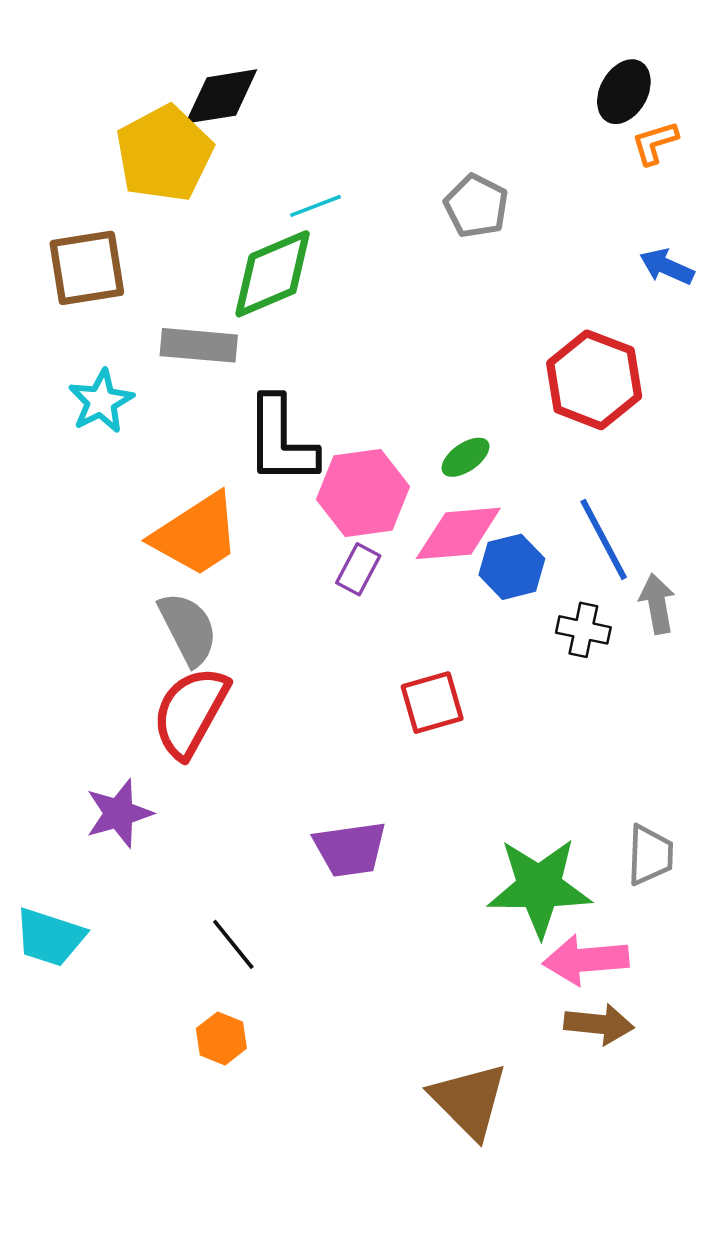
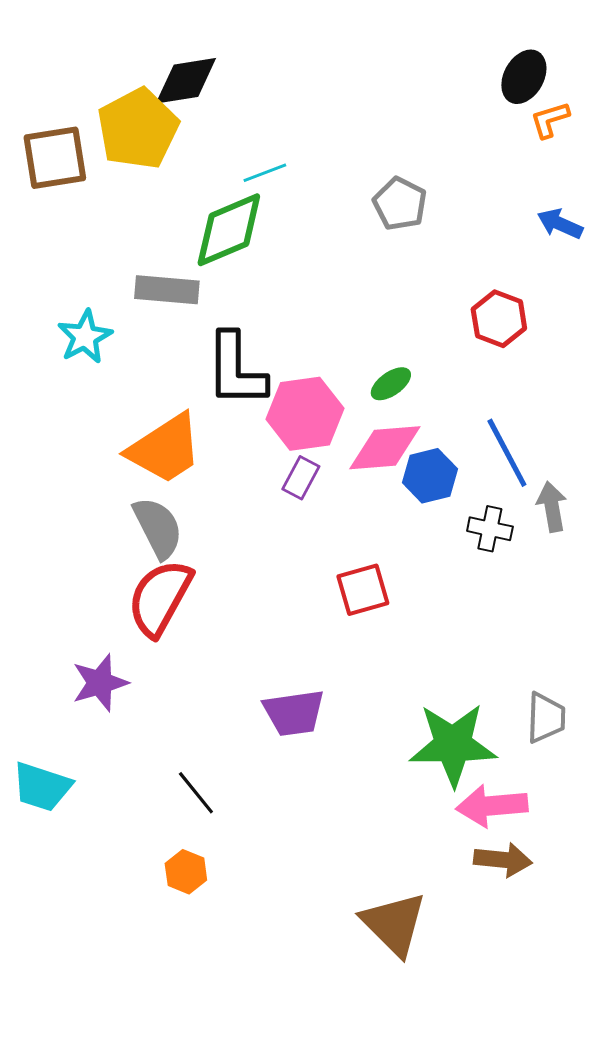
gray pentagon: (476, 206) -> (400, 204), moved
brown square: (87, 268) -> (55, 158), moved
red hexagon: (594, 380) -> (499, 319), size x0.7

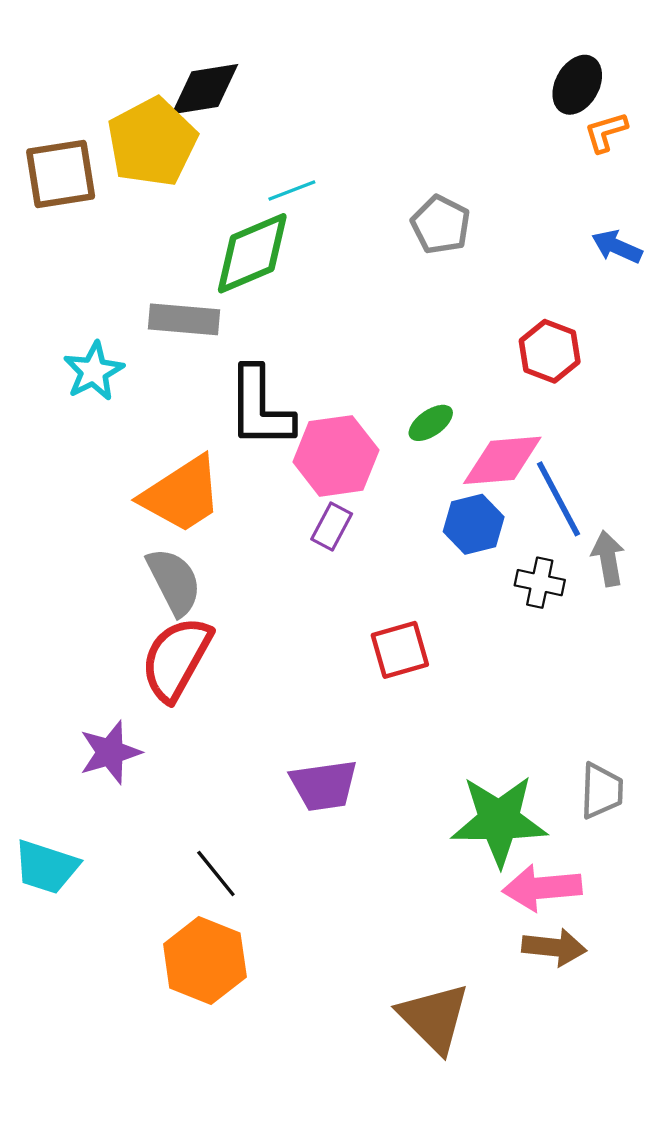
pink diamond: (385, 448) -> (502, 460), moved
orange hexagon: (186, 872) -> (205, 960), size x1.8

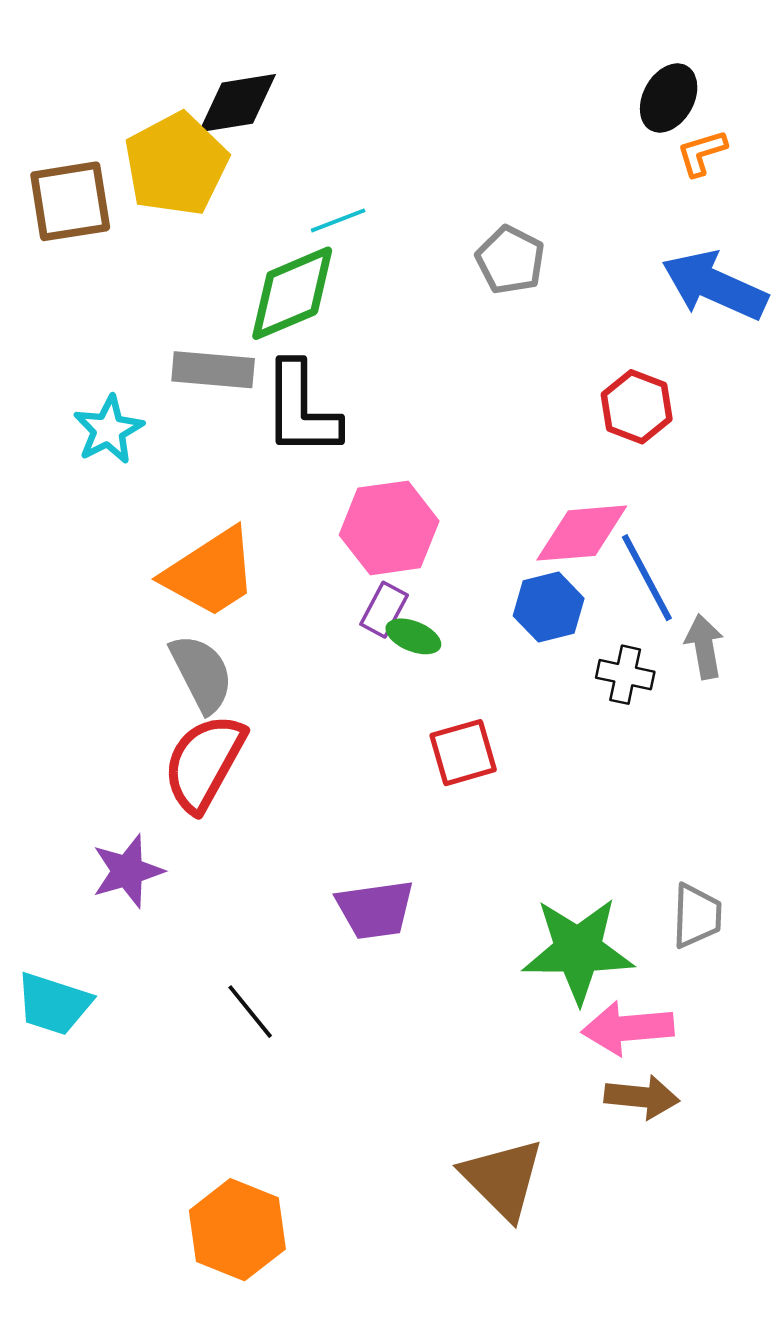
blue arrow: (617, 247) -> (715, 286), size x1.8
black L-shape: (260, 407) -> (301, 409), moved
green ellipse: (431, 423) -> (413, 636), moved, turned 57
orange hexagon: (205, 960) -> (237, 1230), moved

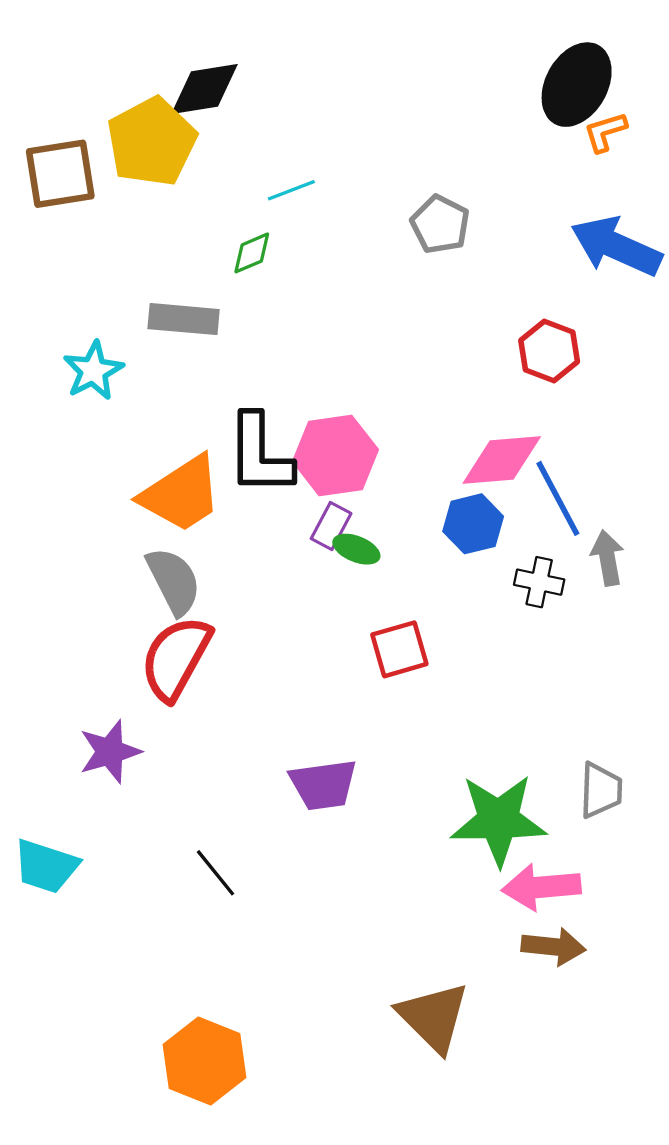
black ellipse: (669, 98) -> (577, 85), size x1.4
green diamond: (292, 293) -> (252, 253), size x0.5
black L-shape: (301, 409) -> (260, 454), moved

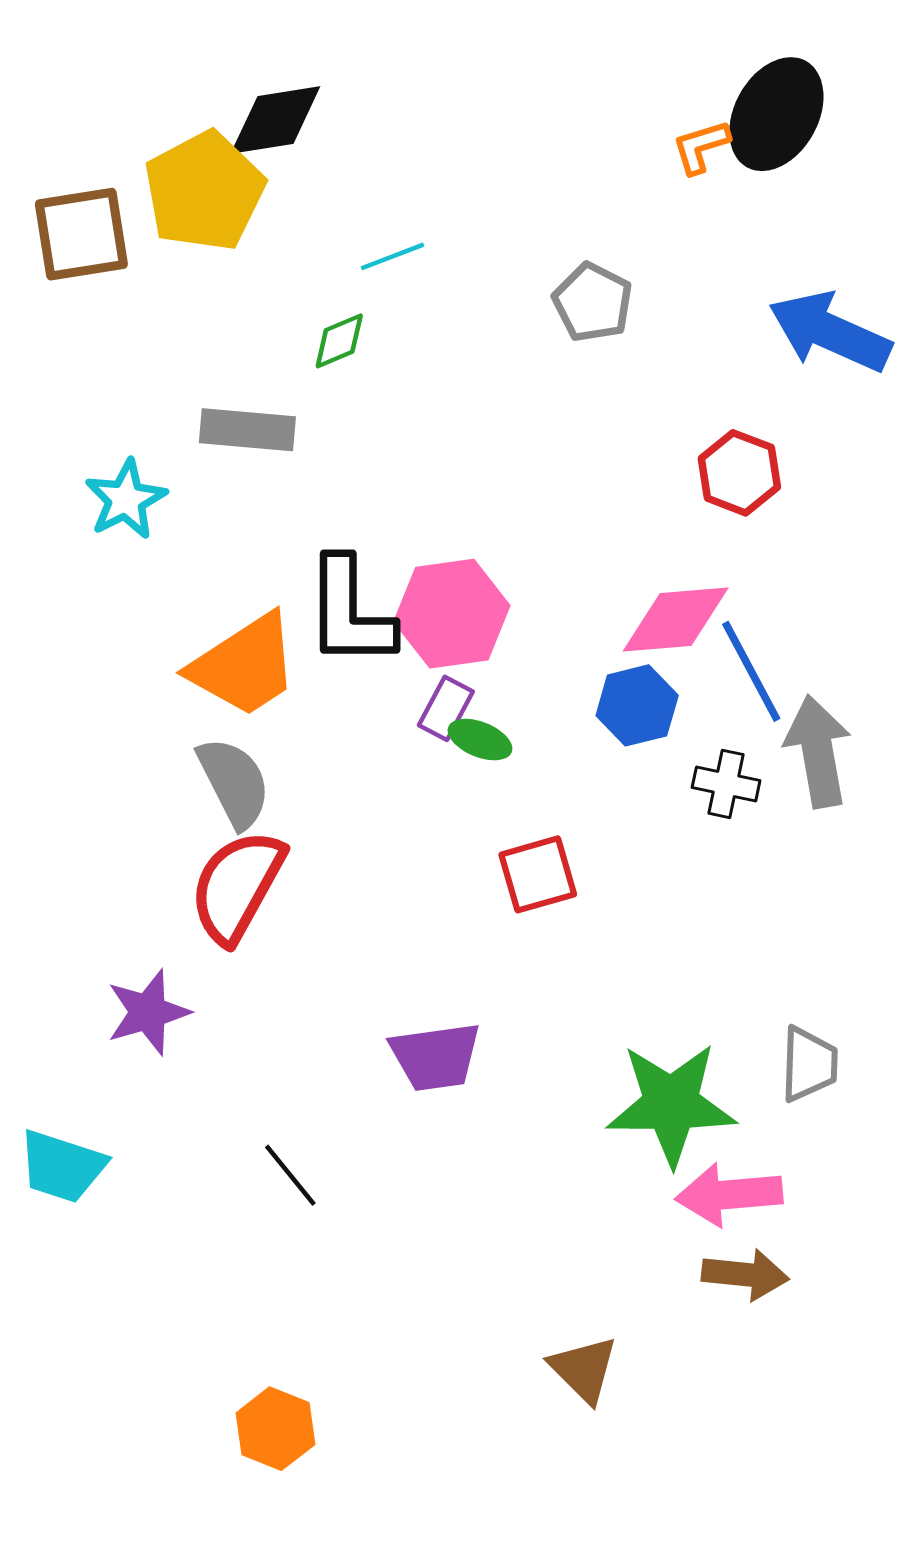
orange L-shape: (605, 132) -> (701, 147), moved
gray arrow: (607, 558) -> (818, 751), size x1.5
brown triangle: (433, 1017) -> (584, 1369), size x0.7
orange hexagon: (204, 1061) -> (275, 1429), size x0.7

